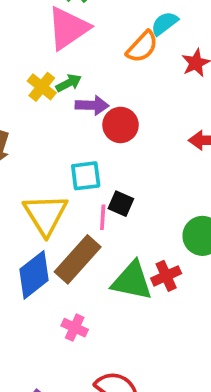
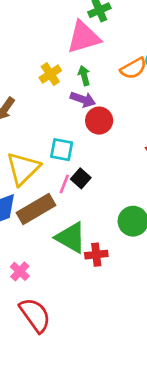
green arrow: (69, 83) -> (84, 76), moved, turned -96
red cross: (166, 276) -> (96, 255), moved
pink cross: (75, 328) -> (20, 271), moved

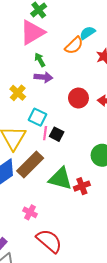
yellow cross: (50, 74) -> (18, 93), moved
red circle: (99, 121) -> (78, 98), moved
cyan square: (62, 150) -> (37, 117), turned 30
pink line: (64, 184) -> (45, 133), moved

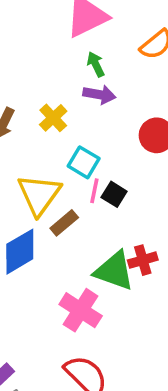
brown rectangle: (30, 165) -> (64, 223), moved, size x0.6
red cross: (82, 186) -> (143, 260), moved
pink cross: (30, 212) -> (81, 310), moved, size x1.6

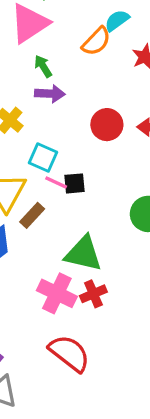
pink line: (94, 191) -> (56, 182), turned -70
black square: (114, 194) -> (75, 183), turned -30
red cross: (143, 260) -> (93, 294), moved

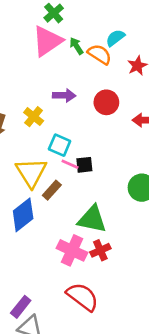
orange semicircle: (96, 41) -> (100, 54), turned -100
green arrow: (43, 66) -> (76, 46), moved
red circle: (107, 125) -> (106, 102), moved

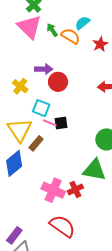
pink triangle: (47, 41) -> (29, 27), turned -40
red circle: (106, 102) -> (58, 82), moved
green triangle: (92, 219) -> (94, 170), moved

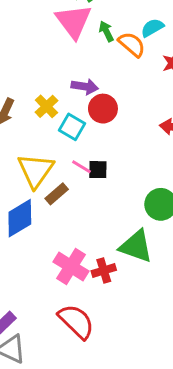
cyan square: (41, 108) -> (72, 127), moved

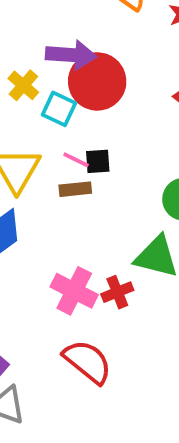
purple arrow: (85, 87) -> (71, 55), size x1.4
red circle: (103, 109) -> (97, 81), size x1.5
brown rectangle: (57, 194) -> (75, 189), moved, turned 40

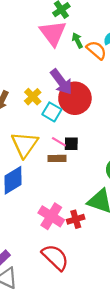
purple arrow: (71, 55) -> (61, 82), turned 44

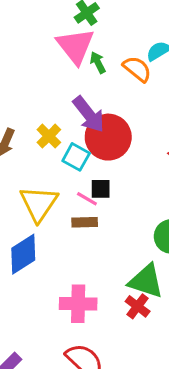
green arrow: (77, 40) -> (98, 62), moved
black square: (71, 144) -> (101, 189), moved
pink cross: (51, 216) -> (78, 304), turned -30
red cross: (76, 219) -> (138, 306), moved, turned -35

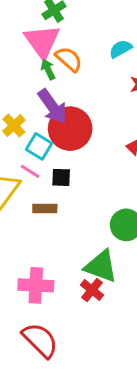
green arrow: (98, 62) -> (48, 69), moved
orange semicircle: (137, 69) -> (69, 59), moved
pink line: (87, 199) -> (30, 171), moved

